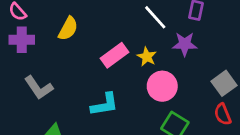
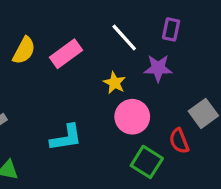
pink rectangle: (114, 55) -> (66, 54), moved
red semicircle: (223, 114) -> (179, 141), moved

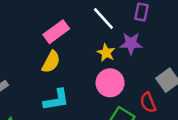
yellow semicircle: (24, 50) -> (51, 62), moved
yellow star: (114, 83) -> (106, 53), moved

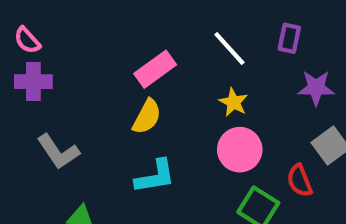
purple star: (131, 43) -> (316, 88), moved

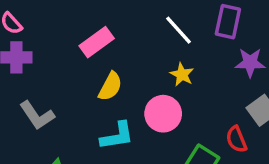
purple rectangle: (289, 38) -> (228, 22), size x1.4
pink rectangle: (155, 69) -> (97, 42), moved
pink circle: (240, 150) -> (163, 114), moved

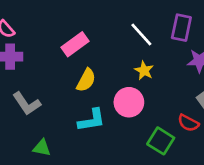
red semicircle: (236, 139) -> (188, 123), turned -40

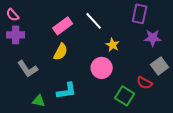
white line: (141, 35) -> (94, 21), moved
yellow semicircle: (86, 80) -> (61, 52), moved
cyan L-shape: (92, 120) -> (67, 91), moved

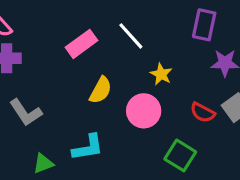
yellow semicircle: (61, 52) -> (101, 90), moved
red semicircle: (145, 83) -> (203, 112), moved
green triangle: (39, 101) -> (43, 163), turned -32

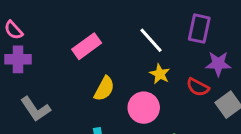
white line: (131, 36) -> (151, 40), moved
red semicircle: (203, 112) -> (198, 87), moved

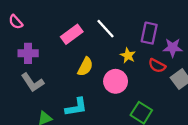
purple rectangle: (199, 29) -> (149, 33), moved
white line: (151, 40) -> (105, 29), moved
purple cross: (18, 59) -> (28, 53), moved

